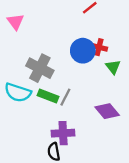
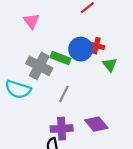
pink triangle: (15, 22) -> (31, 21), moved
green rectangle: (48, 96) -> (60, 58), moved
purple diamond: (107, 111) -> (96, 124), moved

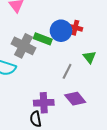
green triangle: (110, 65) -> (89, 57), moved
gray line: (64, 94) -> (67, 71), moved

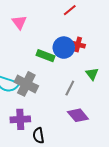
gray cross: (23, 46) -> (26, 84), moved
purple cross: (44, 103) -> (20, 119), moved

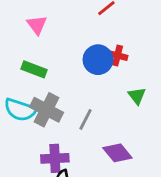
green rectangle: (46, 56) -> (34, 69), moved
gray line: (70, 88) -> (85, 119), moved
purple cross: (20, 119) -> (55, 158), moved

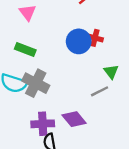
gray line: (85, 119) -> (100, 91), moved, turned 36
purple diamond: (117, 153) -> (74, 119), moved

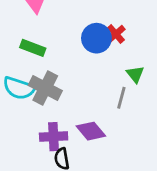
red cross: (95, 38) -> (116, 34), turned 35
gray line: (100, 91) -> (121, 98), turned -48

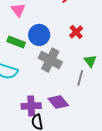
blue circle: (96, 38) -> (39, 35), moved
gray cross: (45, 88) -> (50, 60), moved

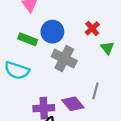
green triangle: (90, 61) -> (107, 48), moved
gray line: (80, 78) -> (95, 91), moved

